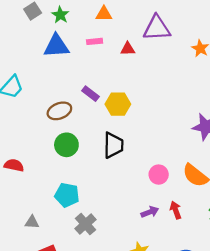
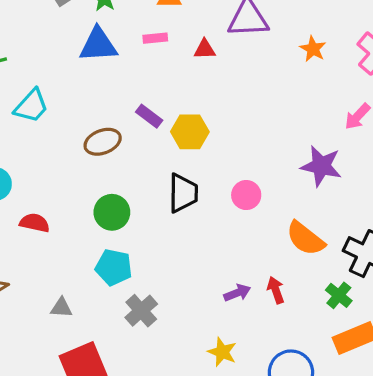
green circle: (66, 145) -> (112, 212), moved
pink circle: (159, 175) -> (246, 195), moved

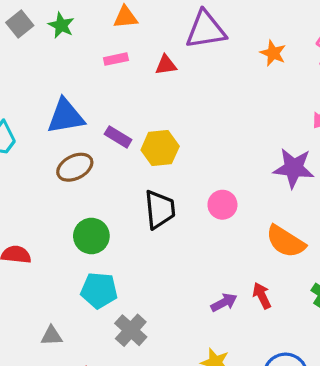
blue triangle: (98, 45) -> (66, 116), moved

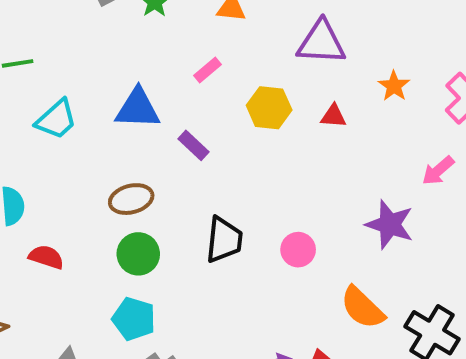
pink rectangle: (116, 59) -> (208, 70), moved, turned -40
red triangle: (166, 65) -> (333, 116), moved
yellow hexagon: (160, 148) -> (269, 108), moved
brown ellipse: (75, 167) -> (131, 199), moved

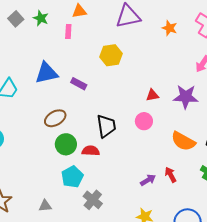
pink rectangle: (208, 70) -> (68, 31), moved, turned -32
red triangle: (333, 116) -> (152, 95), moved
red semicircle: (46, 257) -> (91, 151), moved
cyan pentagon: (134, 319) -> (72, 177), turned -30

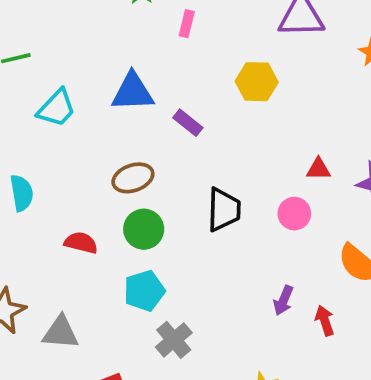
red semicircle: (91, 151) -> (81, 243), moved
purple arrow: (148, 180) -> (283, 300), moved, turned 133
gray triangle: (45, 206) -> (61, 332), moved, size x1.5

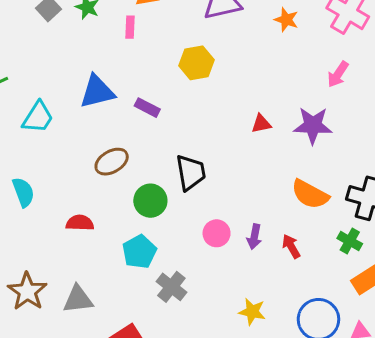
pink circle: (294, 214) -> (217, 233), moved
green circle: (144, 229) -> (150, 201), moved

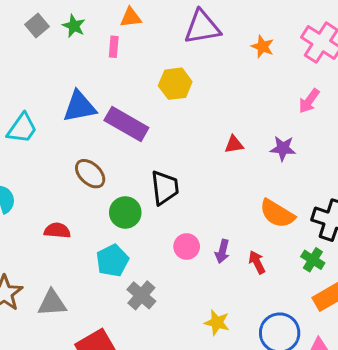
purple rectangle: (147, 108) -> (126, 124), size x1.8
purple star: (313, 125) -> (283, 148), size x0.7
brown ellipse: (112, 162) -> (90, 174), turned 72

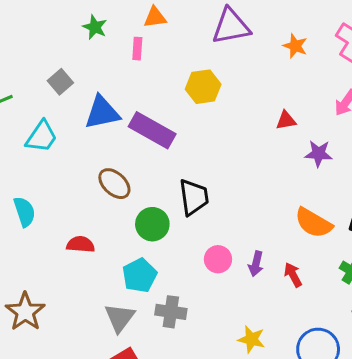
gray square: (37, 26) -> (60, 82), moved
red triangle: (234, 144) -> (286, 120), moved
gray cross: (141, 295) -> (171, 312), turned -32
gray triangle: (52, 303) -> (120, 318), moved, turned -48

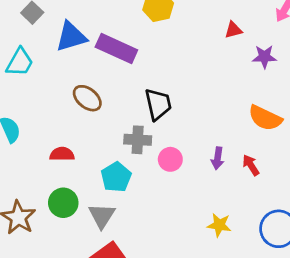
green circle: (152, 224) -> (63, 203), moved
pink circle: (218, 259) -> (170, 159), moved
gray cross: (171, 312) -> (138, 140), moved

